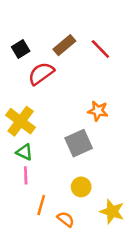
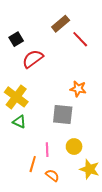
brown rectangle: (64, 45) -> (61, 24), moved
gray square: (79, 143) -> (63, 115), turned 30
pink line: (26, 175) -> (47, 150), moved
yellow circle: (81, 187) -> (74, 147), moved

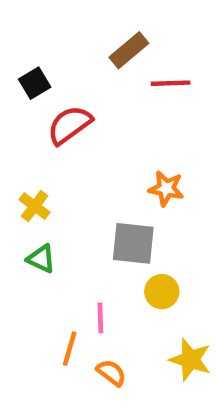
red line: (80, 39) -> (171, 83), turned -48
yellow cross: (16, 97) -> (35, 206), size x0.6
yellow circle: (74, 147) -> (162, 292), moved

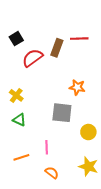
brown rectangle: (129, 50) -> (57, 48), moved, turned -30
yellow circle: (162, 292) -> (88, 132), moved
orange line: (70, 349) -> (21, 157), moved, turned 56

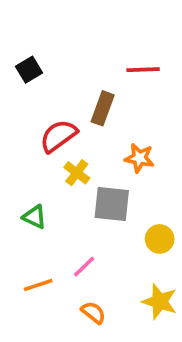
brown rectangle: (57, 48) -> (103, 108), moved
red semicircle: (33, 58) -> (58, 136), moved
yellow cross: (16, 95) -> (77, 173), moved
pink line: (47, 147) -> (84, 267), turned 48

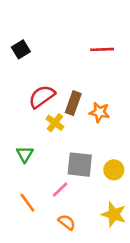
brown rectangle: (103, 108) -> (73, 103), moved
gray square: (112, 204) -> (80, 165), moved
green triangle: (34, 217) -> (25, 154), turned 36
orange line: (38, 285) -> (27, 203), turned 72

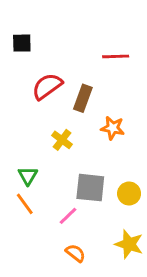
black square: (21, 49) -> (22, 43), moved, turned 30
red semicircle: (42, 97) -> (47, 86), moved
brown rectangle: (73, 103) -> (83, 98), moved
orange line: (27, 203) -> (25, 204), moved

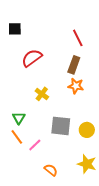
red line: (116, 56) -> (78, 38), turned 66
brown rectangle: (83, 98) -> (74, 65), moved
pink line: (68, 216) -> (35, 145), moved

